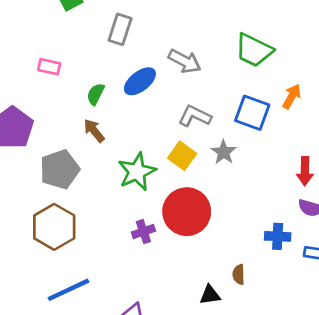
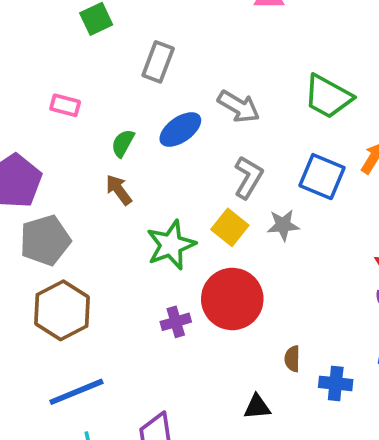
gray L-shape: (195, 116) -> (248, 177), turned 92
gray star: (224, 152) -> (283, 225), turned 30
gray pentagon: (60, 169) -> (45, 240), moved
blue cross: (278, 236) -> (336, 383), moved
brown semicircle: (239, 274) -> (292, 359), moved

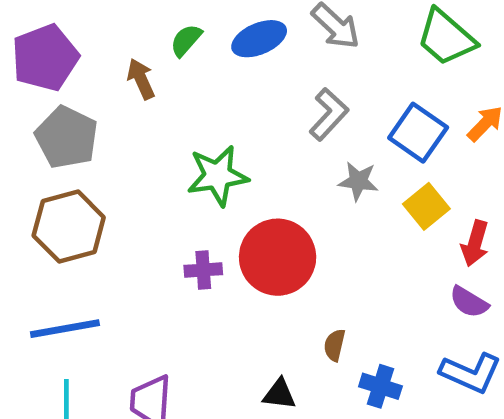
brown arrow: (119, 190) -> (141, 79), moved
yellow square: (230, 227) -> (426, 206), moved
gray pentagon: (45, 240) -> (67, 137), turned 30

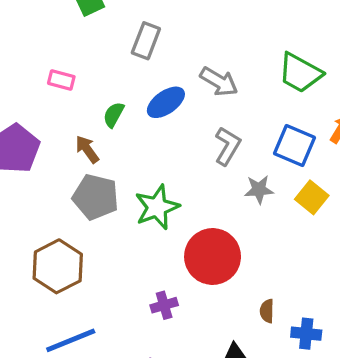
gray pentagon: (67, 137) -> (96, 197), moved
purple cross: (203, 270) -> (164, 305), moved

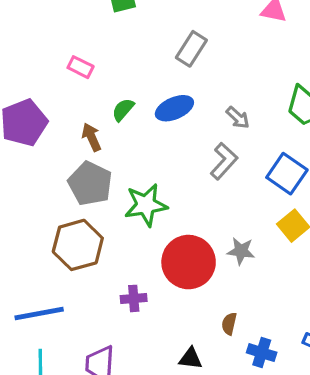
gray rectangle: (146, 41) -> (191, 49), moved
gray arrow: (219, 82) -> (238, 118), moved, size x0.7
gray star: (259, 190) -> (241, 251), moved
brown hexagon: (58, 266) -> (78, 245), moved

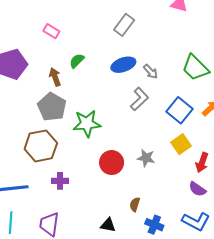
blue ellipse: (174, 108) -> (123, 65), moved
red circle: (189, 262) -> (112, 163), size x0.7
purple cross: (134, 298) -> (60, 181), moved

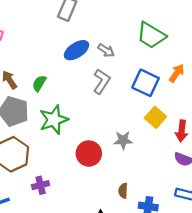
green semicircle: (77, 61) -> (39, 83), moved

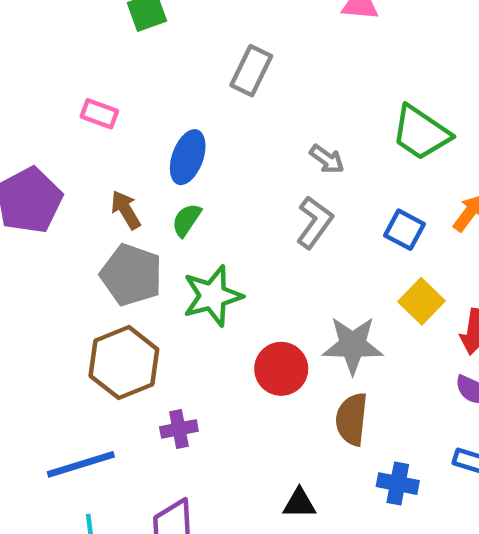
blue ellipse: (76, 50) -> (188, 157), moved, turned -40
blue square: (146, 83) -> (405, 230), size x0.7
gray star: (123, 140) -> (353, 345), size x1.5
brown semicircle: (123, 191) -> (352, 419), moved, size x1.6

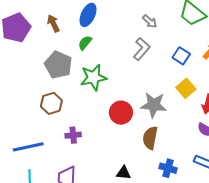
brown arrow: (126, 210) -> (53, 23), moved
brown hexagon: (124, 363) -> (51, 103), size x0.7

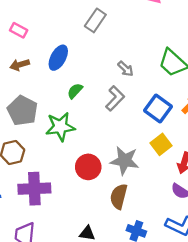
brown arrow: (53, 23) -> (20, 65), turned -84
green semicircle: (85, 43) -> (75, 91), moved
blue square: (181, 56) -> (158, 108), size x1.4
purple cross: (73, 135) -> (34, 189), size x1.8

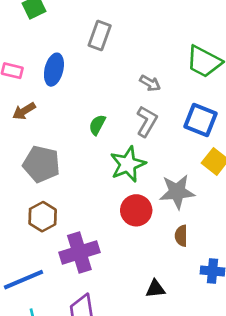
blue ellipse: (58, 58) -> (54, 70), moved
green star: (60, 127) -> (128, 164), moved
brown semicircle: (119, 196) -> (181, 236), size x0.7

